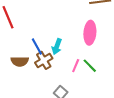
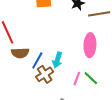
blue line: (37, 46) -> (37, 61), turned 60
brown semicircle: (20, 61) -> (20, 53), moved

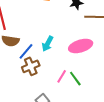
pink ellipse: (90, 45) -> (81, 46), turned 60
cyan arrow: (57, 60) -> (48, 44), moved

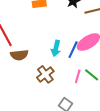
blue line: (26, 51) -> (73, 50), moved

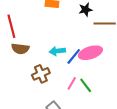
cyan arrow: (56, 48) -> (57, 51), turned 56

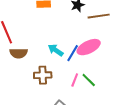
cyan arrow: (57, 51) -> (56, 50), turned 49
brown cross: (41, 74) -> (43, 75), turned 30

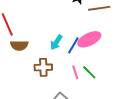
cyan arrow: (56, 50) -> (56, 42), turned -91
pink line: (75, 80) -> (75, 72), turned -40

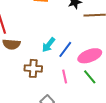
pink ellipse: (89, 39) -> (90, 56), moved
green line: (89, 72) -> (90, 77), moved

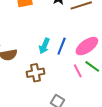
pink line: (65, 76) -> (78, 71), moved

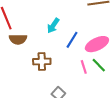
cyan arrow: (44, 46) -> (53, 26), moved

